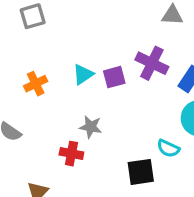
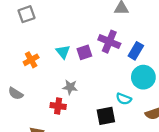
cyan triangle: (83, 74) -> (63, 52), turned -32

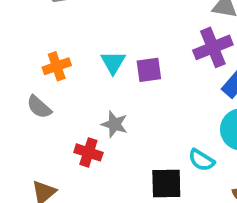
purple cross: (109, 42) -> (213, 47), moved, turned 35
gray semicircle: (16, 94) -> (39, 107), moved

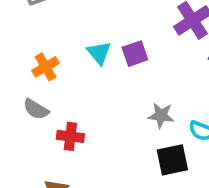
gray star: (114, 124) -> (161, 115), moved
red cross: (88, 152) -> (70, 136), moved

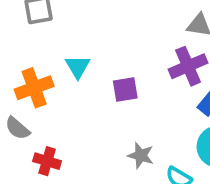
cyan triangle: (99, 53) -> (78, 67), moved
orange cross: (46, 67) -> (34, 88), size x1.4

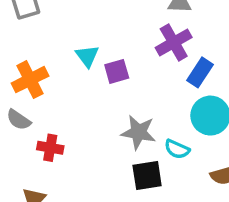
cyan triangle: (78, 67) -> (87, 56), moved
gray star: (141, 156) -> (138, 132), size x1.4

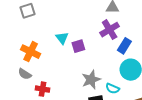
orange cross: (30, 80) -> (31, 52), turned -36
gray star: (138, 132) -> (91, 80), turned -30

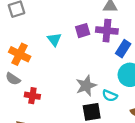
purple cross: (110, 30) -> (107, 31), turned 36
purple square: (78, 46) -> (83, 31), moved

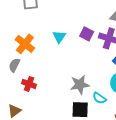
purple square: (83, 31) -> (87, 34), turned 32
gray semicircle: (13, 79) -> (14, 65), turned 72

